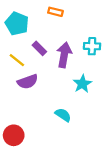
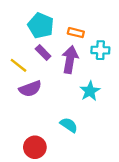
orange rectangle: (56, 12) -> (76, 33), moved
cyan pentagon: (17, 24) -> (41, 26), moved
red circle: (14, 135) -> (35, 147), moved

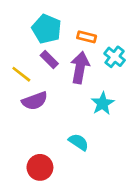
cyan cross: (100, 50) -> (115, 57), turned 36

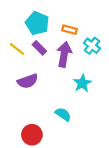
yellow line: (21, 74) -> (17, 49), moved

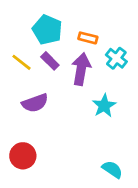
cyan semicircle: (63, 114) -> (112, 169), moved
red circle: (32, 135) -> (23, 156), moved

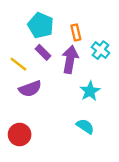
orange rectangle: (88, 38) -> (76, 32), turned 63
yellow line: (21, 62) -> (18, 64), moved
cyan semicircle: (112, 169) -> (85, 126), moved

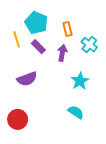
purple arrow: (70, 59) -> (62, 53), size x0.7
yellow line: (18, 64) -> (17, 39), moved, turned 35

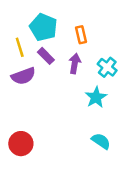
cyan cross: (89, 45) -> (107, 67), moved
purple semicircle: (27, 79) -> (23, 76), moved
cyan semicircle: (76, 112) -> (101, 141), moved

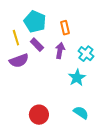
red circle: (21, 144) -> (39, 115), moved

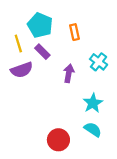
purple arrow: (60, 51) -> (69, 73), moved
cyan star: (77, 78) -> (93, 103), moved
red circle: (39, 115) -> (58, 140), moved

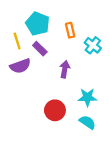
cyan cross: (99, 62) -> (93, 45), moved
cyan star: (93, 103) -> (87, 97), turned 30
red circle: (58, 140) -> (55, 110), moved

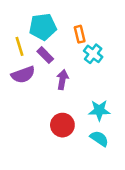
cyan pentagon: (38, 24) -> (43, 27), turned -30
cyan cross: (93, 45) -> (93, 54), moved
purple arrow: (65, 69) -> (62, 80), moved

